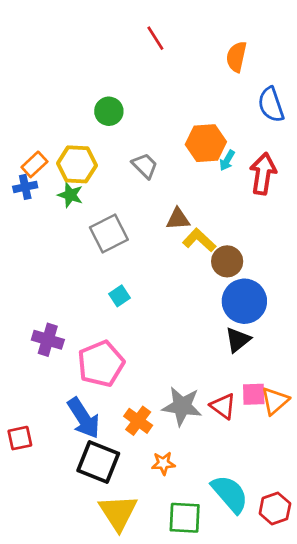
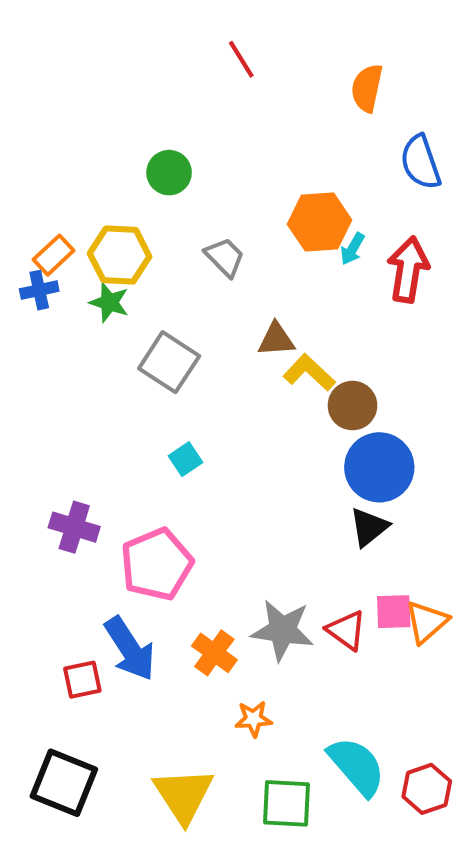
gray square: (109, 233) -> (169, 362), turned -30
red square: (20, 438) -> (82, 680), moved
black square: (98, 462) -> (64, 783), moved

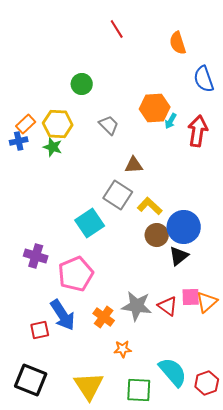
orange semicircle: (367, 88) -> (178, 43), turned -30
gray square: (169, 362) -> (118, 195), moved
yellow L-shape: (309, 373) -> (150, 206), moved
brown circle: (352, 406) -> (157, 235), moved
cyan square: (186, 459) -> (90, 223), size x1.8

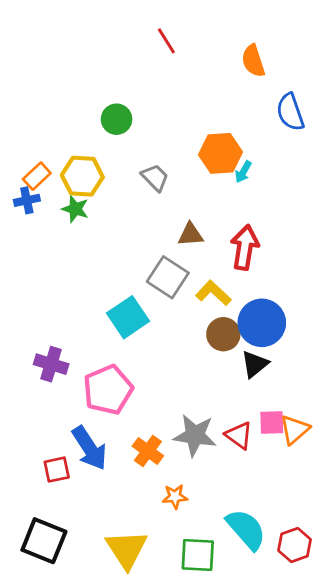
red arrow: (198, 131) -> (245, 247), moved

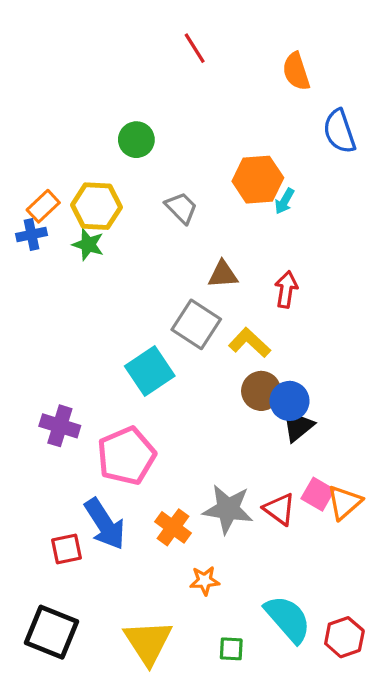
red arrow: (245, 247) -> (286, 289), size x0.7
blue circle: (262, 323) -> (289, 401), moved, size x0.7
pink square: (272, 423) -> (318, 494), turned 32
green square: (198, 555) -> (231, 649), size x0.6

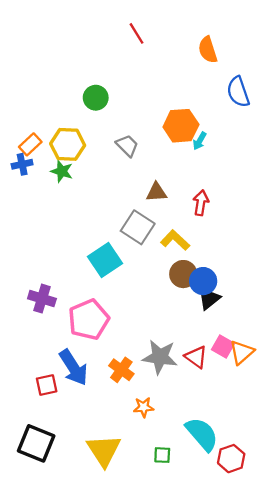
red hexagon: (344, 637) -> (231, 459), moved

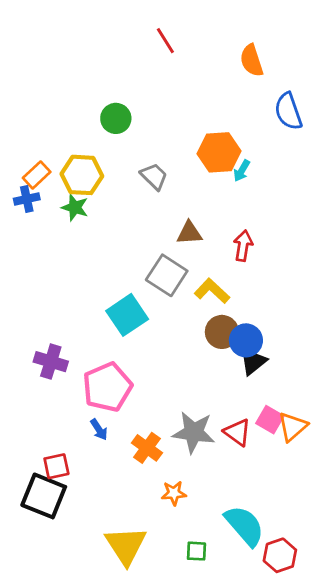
blue arrow: (73, 367) -> (99, 429), moved, size x0.5
black square: (36, 443) -> (44, 496), moved

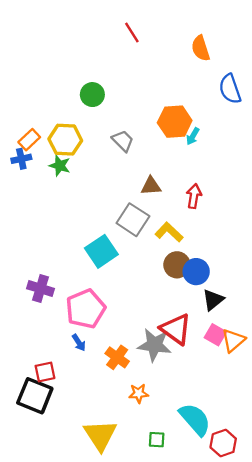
black triangle: (253, 362) -> (213, 300), moved
red triangle: (237, 432) -> (176, 329), moved, size x1.4

